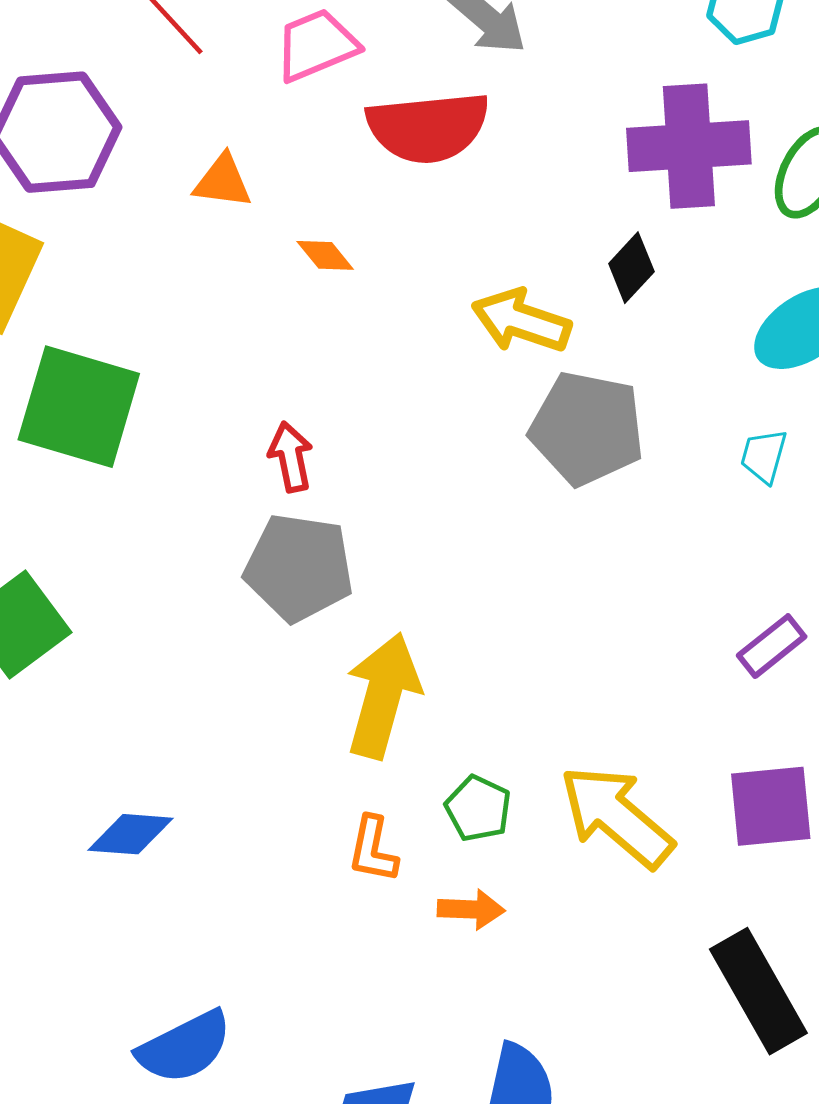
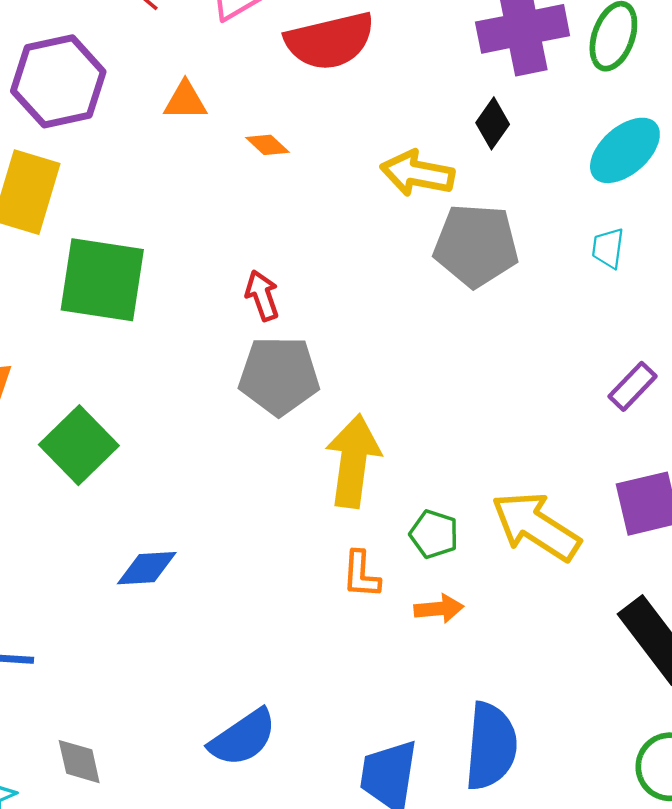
blue diamond: (131, 834) -> (147, 568), moved

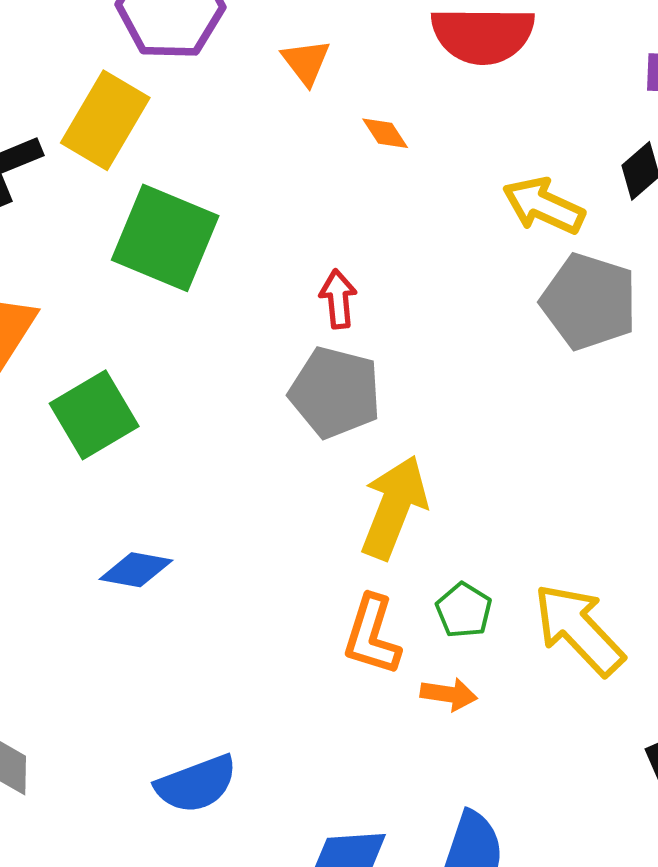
orange triangle: (185, 101) -> (306, 62), turned 39
orange L-shape: (361, 575) -> (372, 635), size x1.4

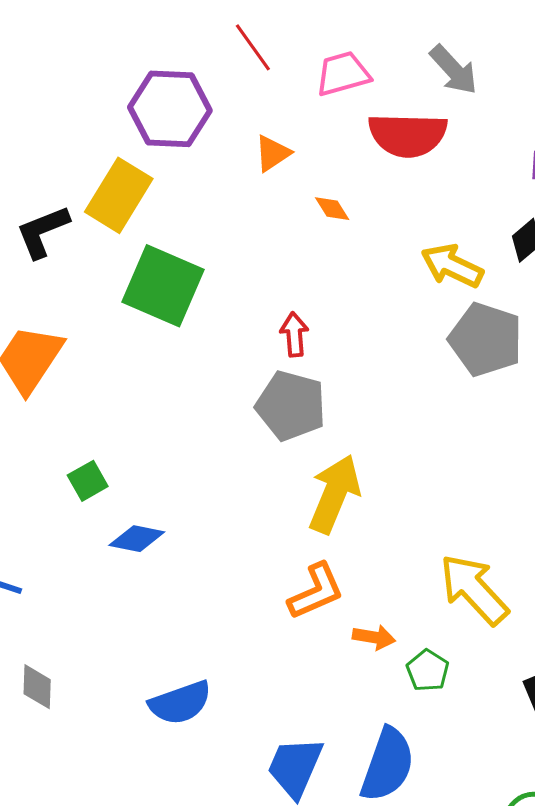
orange triangle: (306, 62) -> (273, 153), turned 33
green square: (94, 415) -> (88, 481), moved, size x0.6
green pentagon: (464, 610) -> (428, 671), moved
orange L-shape: (372, 635) -> (316, 591), turned -132

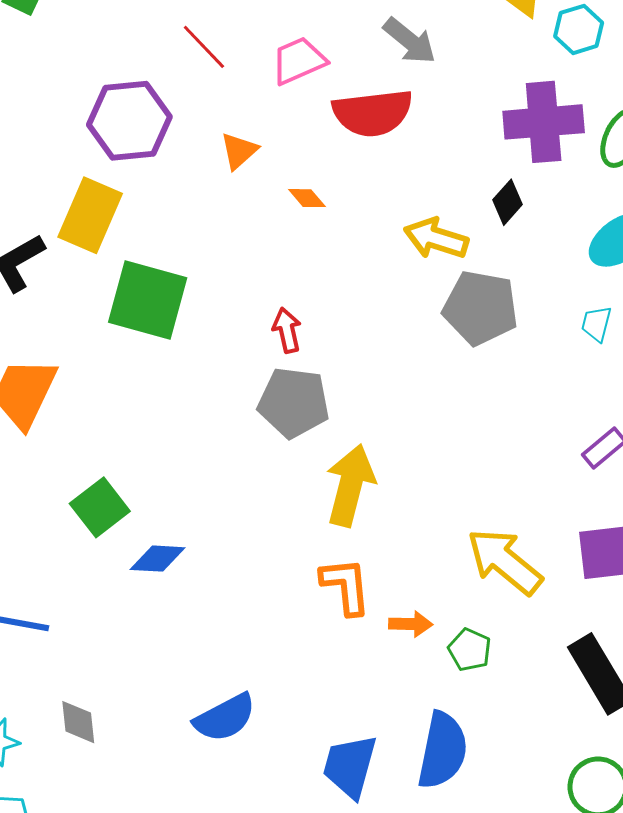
green square: (88, 481) -> (100, 507), size x1.4
orange L-shape: (316, 591) -> (346, 586), turned -64

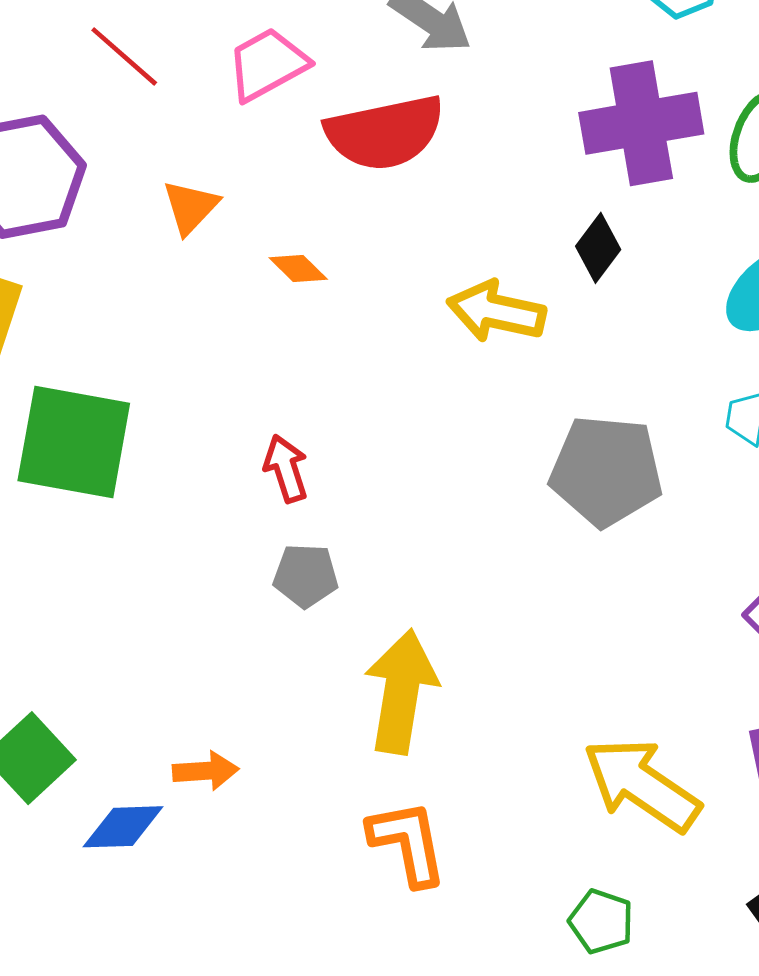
gray pentagon: (480, 308) -> (606, 471), moved
gray pentagon: (294, 403) -> (306, 576), size x0.6
orange arrow: (411, 624) -> (206, 771), moved

